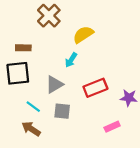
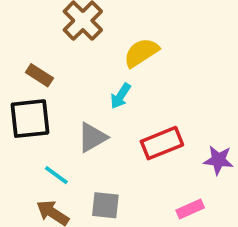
brown rectangle: (23, 48) -> (39, 75), turned 32
gray square: (62, 111) -> (105, 205), moved

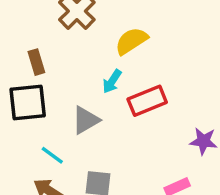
brown rectangle: (39, 75) -> (36, 62), turned 40
red rectangle: (162, 143) -> (147, 101), moved

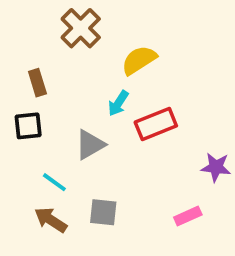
black square: (28, 102) -> (28, 126), size x0.7

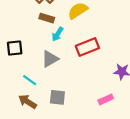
brown rectangle: (37, 83) -> (47, 18), moved, turned -56
cyan arrow: (118, 103) -> (57, 34), moved

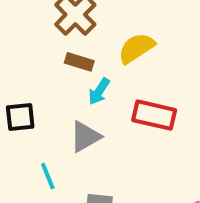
red rectangle: (87, 47) -> (154, 115), turned 35
cyan line: (30, 80) -> (48, 176), turned 32

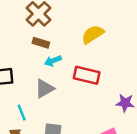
yellow semicircle: (136, 48) -> (93, 34), moved
cyan arrow: (99, 91) -> (53, 61), turned 35

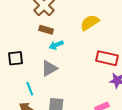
red rectangle: (87, 75) -> (107, 58), moved

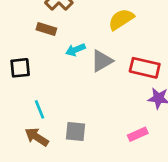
brown rectangle: (46, 30) -> (46, 29), moved
gray triangle: (49, 68) -> (102, 61), moved

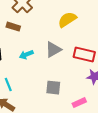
cyan arrow: (75, 50) -> (26, 55), moved
gray square: (75, 131) -> (53, 88), moved

